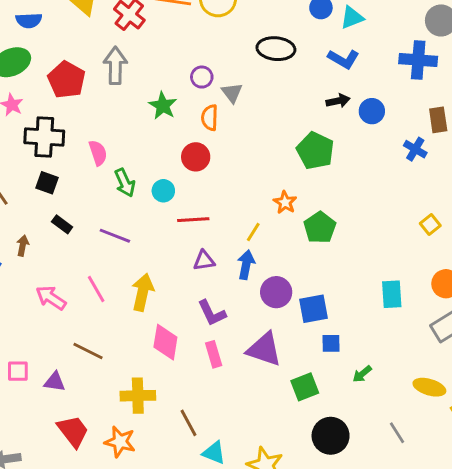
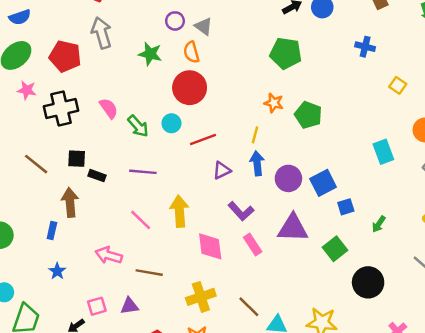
blue cross: (415, 149) -> (365, 47), moved
red circle: (196, 157) -> (190, 88), size x1.4
black square: (47, 183) -> (77, 159), moved
brown arrow: (23, 246) -> (70, 203), size x1.6
pink arrow: (51, 298) -> (109, 255), moved

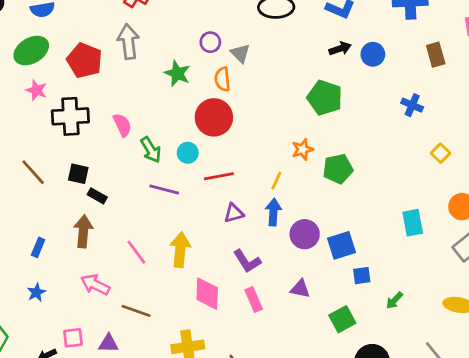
orange star: (274, 103) -> (303, 149), turned 30
green pentagon: (308, 115) -> (338, 169), turned 30
purple line: (143, 172) -> (164, 189), moved
brown arrow: (70, 203) -> (83, 231), moved
purple triangle: (293, 228) -> (300, 289), size x0.6

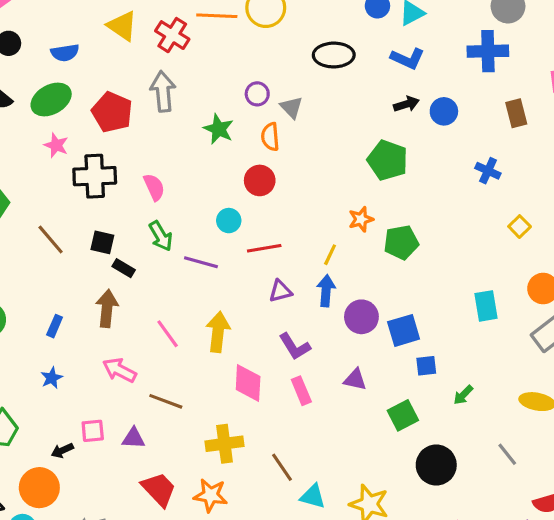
red circle: (214, 117) -> (260, 180), size x0.7
green arrow: (151, 150) -> (161, 236), moved

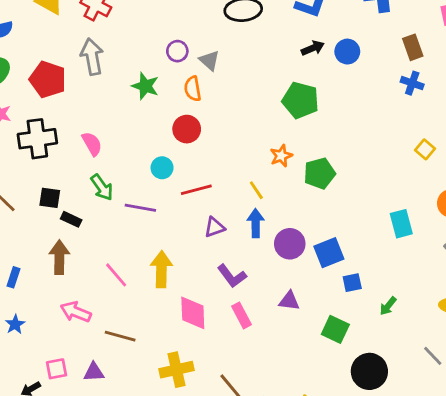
blue cross: (488, 171) -> (412, 83), moved
yellow line: (330, 255) -> (256, 190), turned -54
green square: (403, 415) -> (335, 329), turned -32

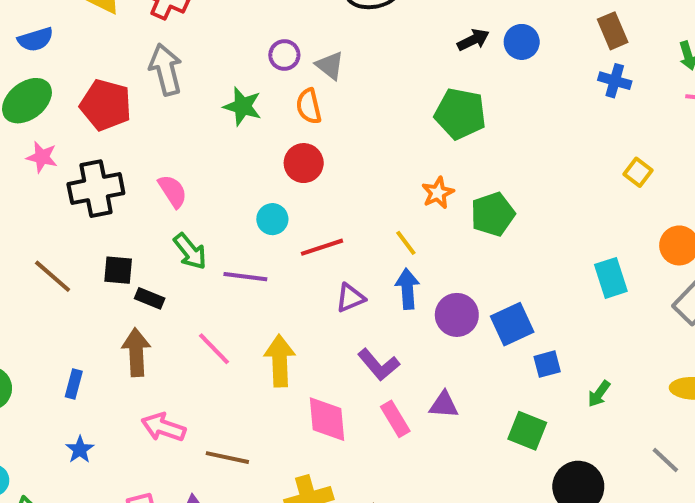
pink line: (116, 275) -> (214, 349), moved
purple triangle: (289, 301) -> (444, 405), moved

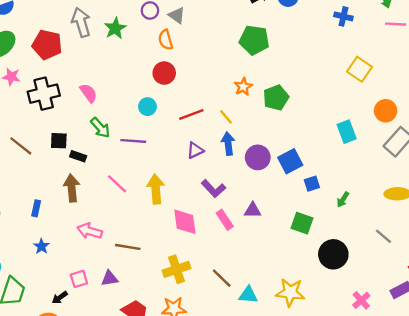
green star: (242, 106) -> (115, 28), moved, turned 30
yellow square: (638, 172) -> (360, 69), size x1.5
red line: (322, 247) -> (191, 114), moved

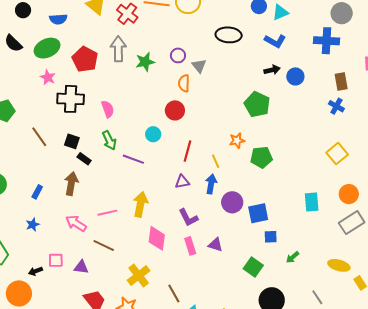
red line: (191, 114) -> (188, 151), turned -70
pink line: (117, 184) -> (107, 213), moved, turned -72
yellow cross: (176, 269) -> (139, 275), turned -35

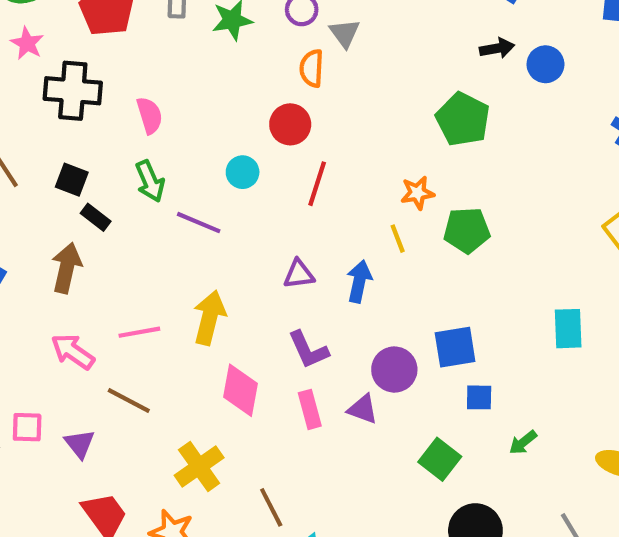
red line: (188, 151) -> (317, 184), moved
yellow line: (216, 161) -> (398, 239), moved
purple circle: (232, 202) -> (394, 370), moved
purple triangle: (81, 267) -> (80, 444), turned 42

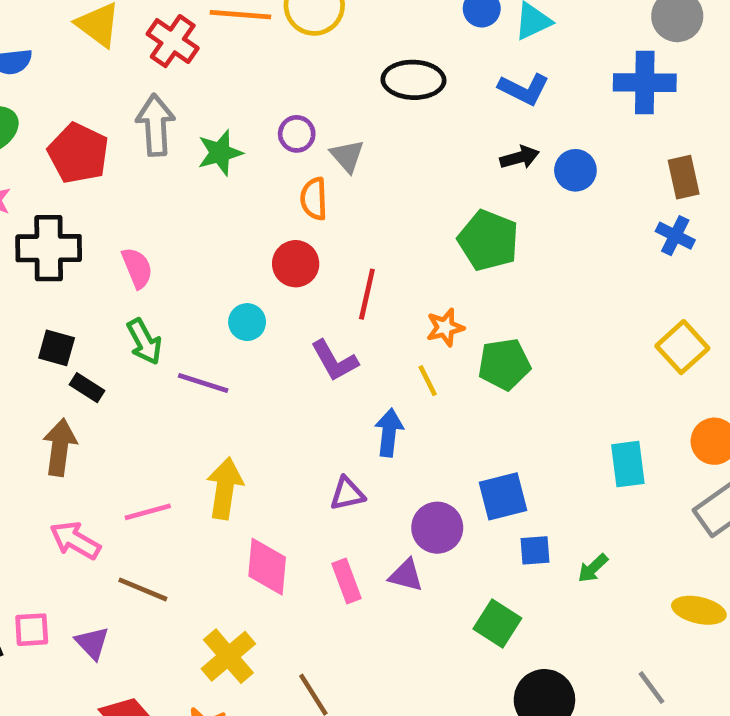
red line: (317, 184) -> (367, 294), moved
purple triangle: (299, 274) -> (347, 494), moved
purple L-shape: (308, 350) -> (334, 361), moved
green arrow: (523, 442) -> (593, 568), moved

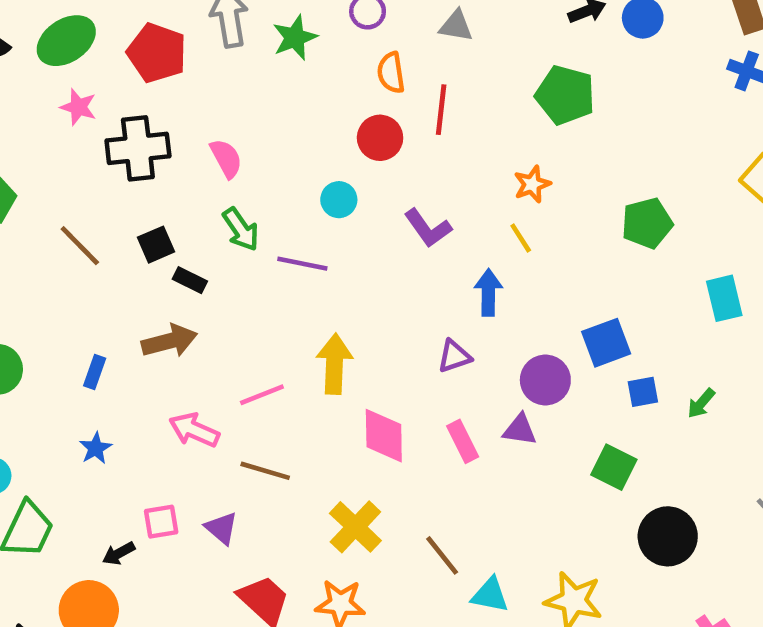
gray triangle: (347, 156) -> (456, 26), moved, turned -33
red line: (367, 294) -> (441, 110), moved
black square: (57, 348) -> (156, 245), turned -33
green pentagon: (504, 364) -> (647, 223), moved
brown arrow: (60, 447) -> (169, 341), turned 74

